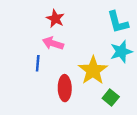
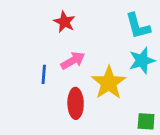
pink arrow: (53, 43) -> (73, 61), moved, turned 132
green square: (111, 97) -> (146, 121), moved, turned -35

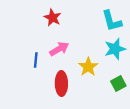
yellow star: (109, 83) -> (88, 67), size x0.7
green square: (146, 121) -> (118, 84), moved, turned -32

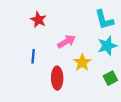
red star: (52, 18) -> (38, 20), moved
pink arrow: (59, 49) -> (67, 42), moved

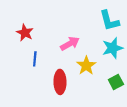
red star: (38, 20) -> (25, 33), moved

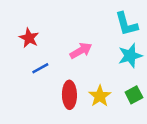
blue line: (35, 59) -> (40, 68), turned 56
yellow star: (86, 66) -> (100, 96), moved

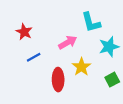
cyan L-shape: (126, 24) -> (91, 22), moved
yellow star: (100, 96) -> (81, 67), moved

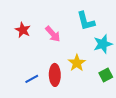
pink arrow: (68, 42) -> (53, 34), moved, turned 78
blue line: (34, 57) -> (32, 79), moved

